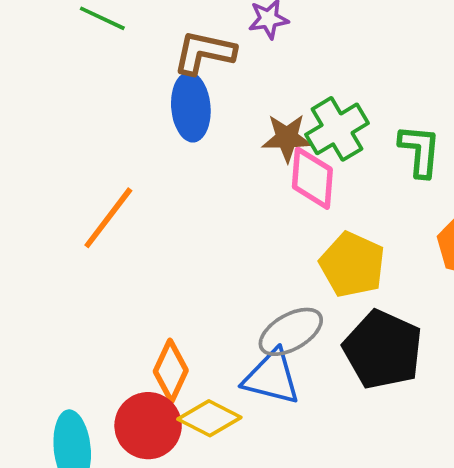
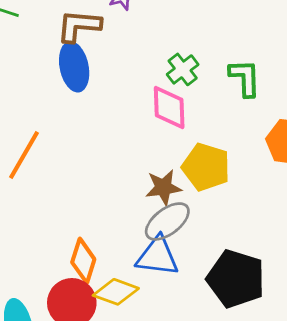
green cross: (337, 129) -> (183, 69), size x0.7
brown star: (287, 138) -> (163, 187), moved
black pentagon: (383, 350) -> (236, 279), moved

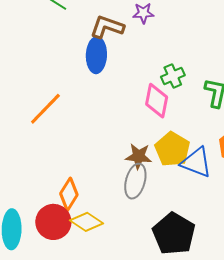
gray ellipse: (167, 221) -> (135, 181), turned -52
blue triangle: (157, 256) -> (196, 162), moved

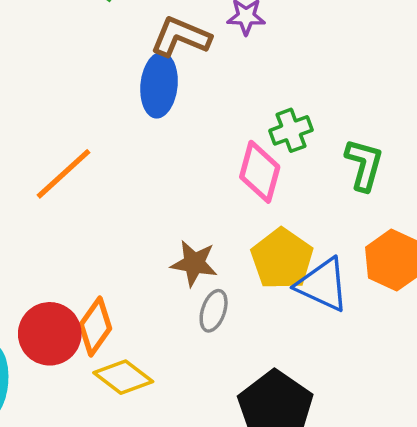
brown star: (139, 156) -> (194, 263), moved
gray ellipse: (135, 181) -> (214, 311), size x0.7
red circle: (53, 222) -> (50, 334), moved

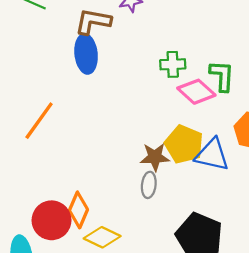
green cross: (291, 130) -> (173, 64), turned 30
pink diamond: (260, 172) -> (196, 92), moved, turned -51
brown star: (194, 263) -> (155, 157), moved

